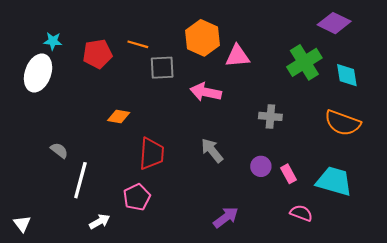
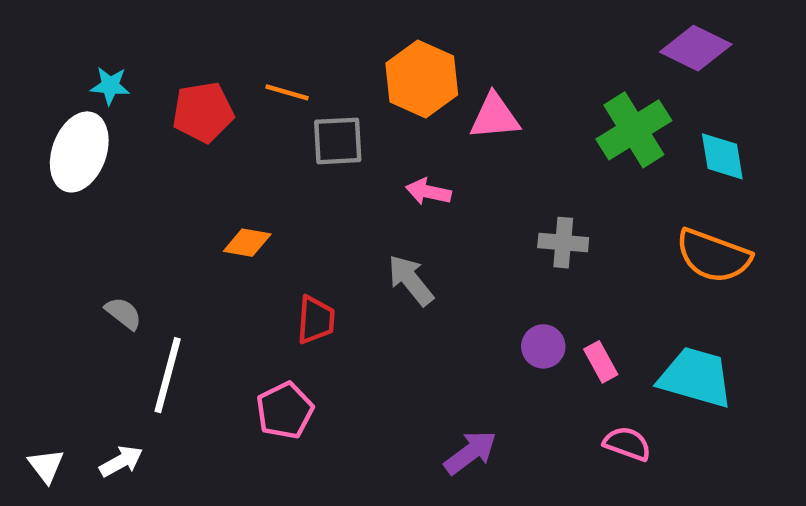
pink arrow: (206, 92) -> (428, 192), size x0.7
gray arrow: (212, 150) -> (411, 280), moved
red trapezoid: (152, 154) -> (316, 320), size x0.7
white arrow: (100, 222) -> (121, 461), moved

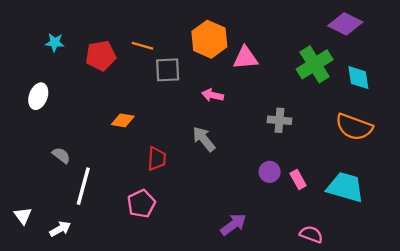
white ellipse: (79, 152) -> (38, 96), moved, size x0.7
pink semicircle: (627, 444) -> (311, 234), moved
white triangle: (46, 466) -> (23, 216), moved

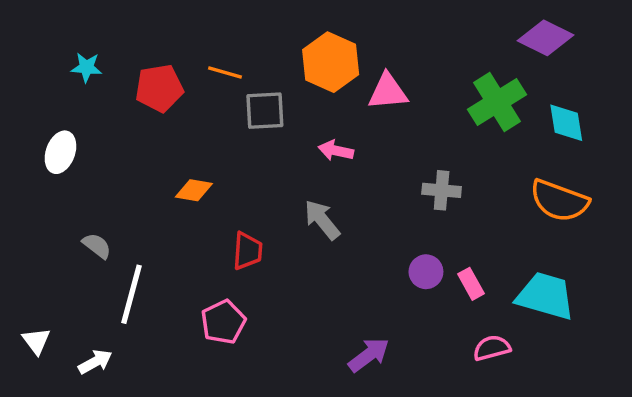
pink semicircle: (311, 234) -> (492, 348), moved, turned -35

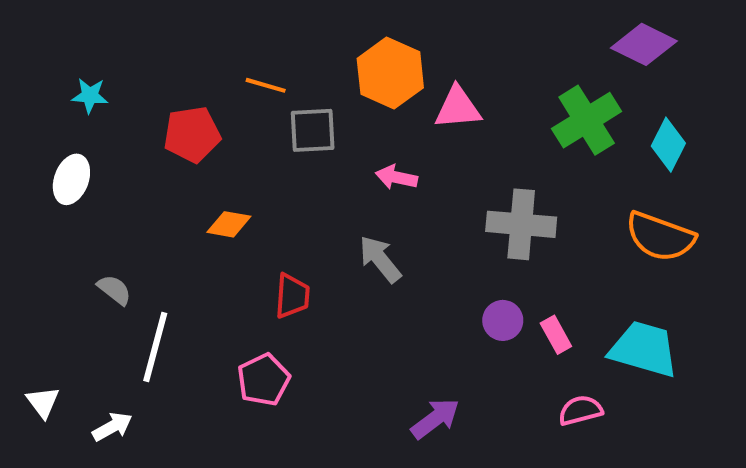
cyan star: (86, 67) -> (90, 96), moved
red pentagon: (159, 88) -> (192, 134), moved
cyan diamond: (566, 123) -> (668, 145), turned 36
gray cross: (442, 190) -> (521, 224), size x1.5

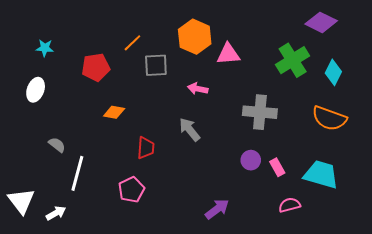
orange line: (266, 85) -> (132, 43), turned -60
white triangle: (43, 402) -> (21, 201), size x1.6

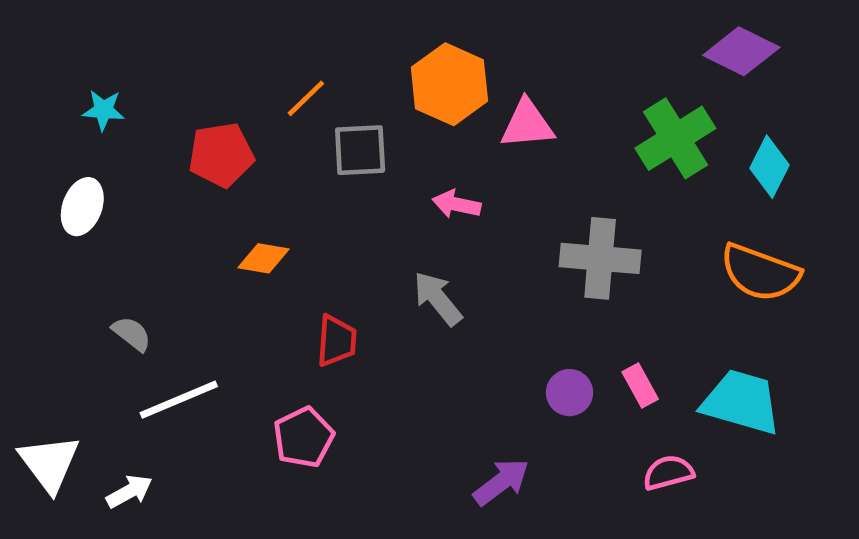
purple circle: (251, 160) -> (570, 393), moved
white line: (77, 173) -> (179, 400), turned 52

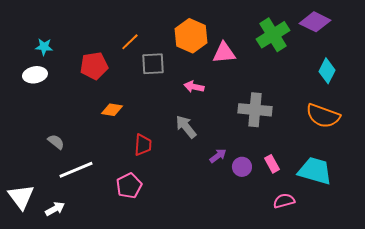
green cross: (675, 138) -> (273, 35), moved
white ellipse: (82, 207) -> (35, 75), moved, turned 60
purple arrow: (501, 482) -> (218, 156), moved, size x0.7

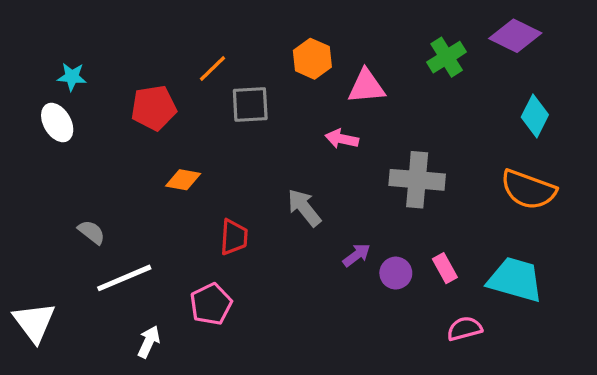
green cross: (273, 35) -> (447, 57), size x0.7
orange hexagon: (191, 36) -> (312, 59), size x0.7
white ellipse: (35, 75) -> (57, 123), turned 70
pink arrow: (194, 87) -> (342, 139), moved
white arrow: (55, 209) -> (149, 342), moved, turned -36

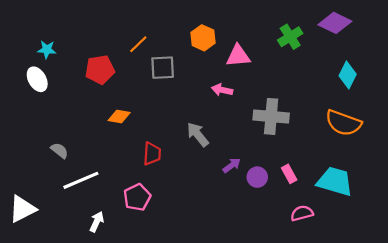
white triangle: (34, 322) -> (22, 209), turned 40

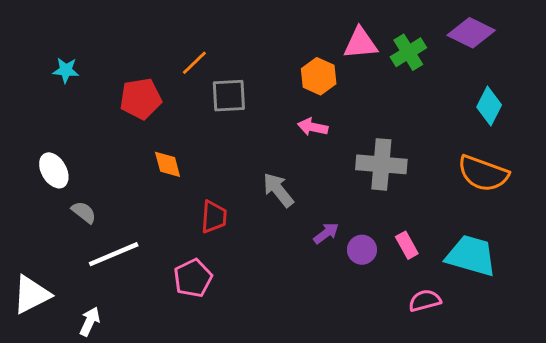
orange hexagon: (203, 38) -> (319, 76), moved
pink triangle: (238, 56) -> (360, 43), moved
white ellipse: (37, 79) -> (54, 170), moved
orange diamond: (119, 116) -> (168, 164), turned 65
white arrow: (97, 222) -> (90, 321), moved

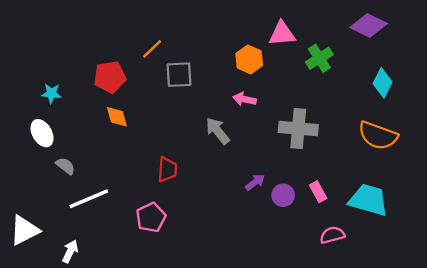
green cross: (408, 52) -> (319, 58), moved
cyan star: (66, 70) -> (51, 93), moved
orange diamond: (168, 164) -> (117, 117), moved
gray arrow: (278, 190) -> (218, 131), moved

